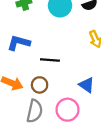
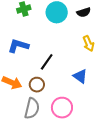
black line: (50, 60) -> (47, 62), turned -60
blue triangle: (87, 85) -> (80, 76), moved

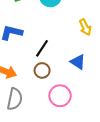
brown circle: (37, 85) -> (42, 70), moved
gray semicircle: (32, 108) -> (15, 99), moved

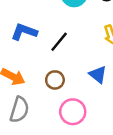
black line: (42, 48) -> (59, 42), moved

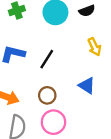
pink circle: (73, 112) -> (53, 122), moved

